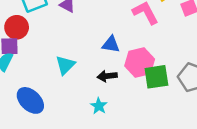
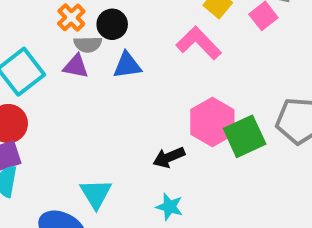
blue triangle: (111, 44) -> (127, 65), moved
cyan triangle: (65, 65) -> (96, 194), moved

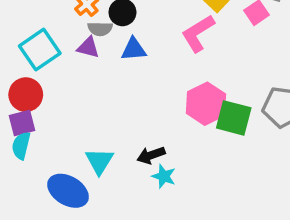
pink L-shape: (199, 43) -> (198, 33), turned -81
green square: (245, 136) -> (234, 118), turned 36
black arrow: (169, 157) -> (151, 155), moved

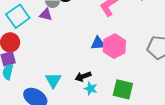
blue triangle: (134, 49) -> (98, 43), moved
green square: (234, 118) -> (123, 89), moved

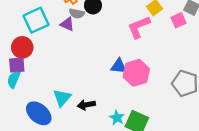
black arrow: (83, 76) -> (86, 105), moved
cyan star: (91, 89) -> (117, 118), moved

